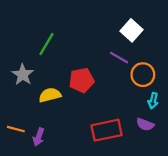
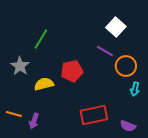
purple semicircle: (145, 124) -> (128, 126), moved

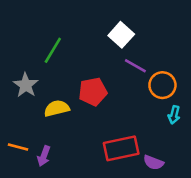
white square: (116, 27) -> (121, 35), moved
purple semicircle: (128, 126) -> (153, 163), moved

